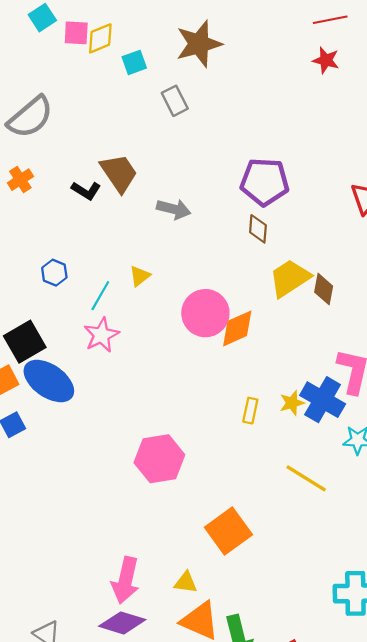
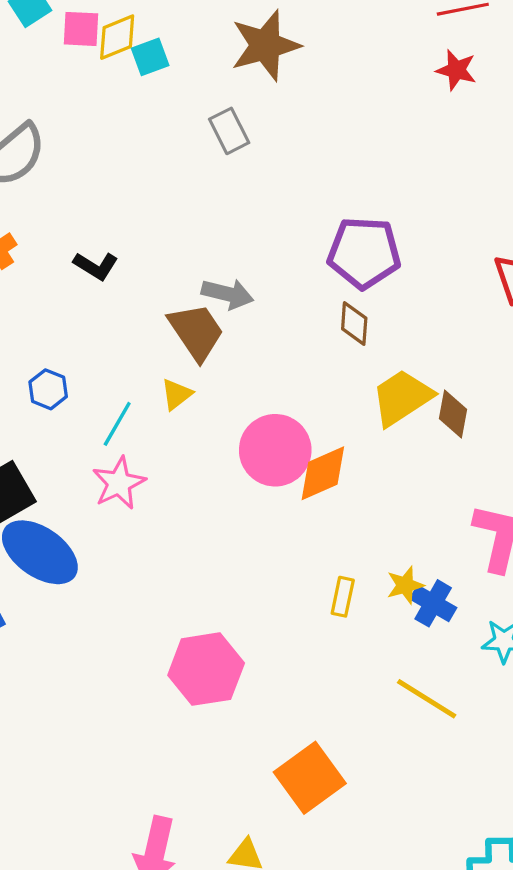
cyan square: (134, 62) -> (150, 57), moved
brown trapezoid: (119, 173) -> (196, 332), moved
blue cross: (323, 400) -> (433, 603), moved, size x0.7

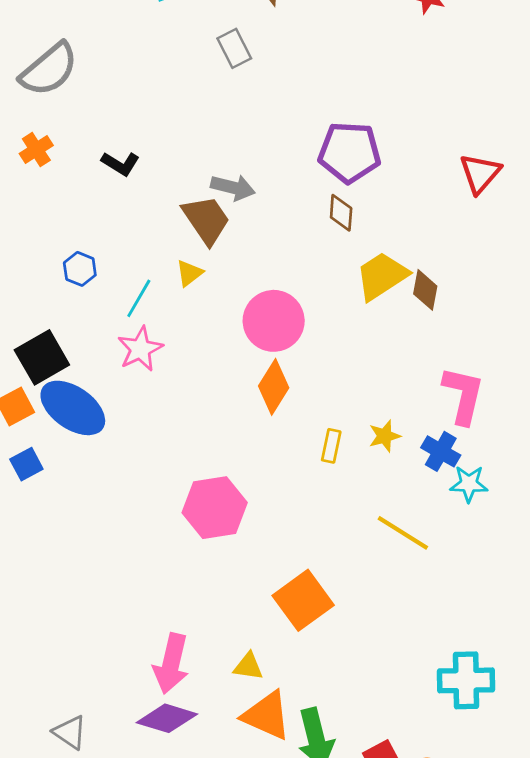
orange diamond: (323, 473) -> (274, 387), moved, turned -34
blue cross: (433, 603) -> (441, 451), moved

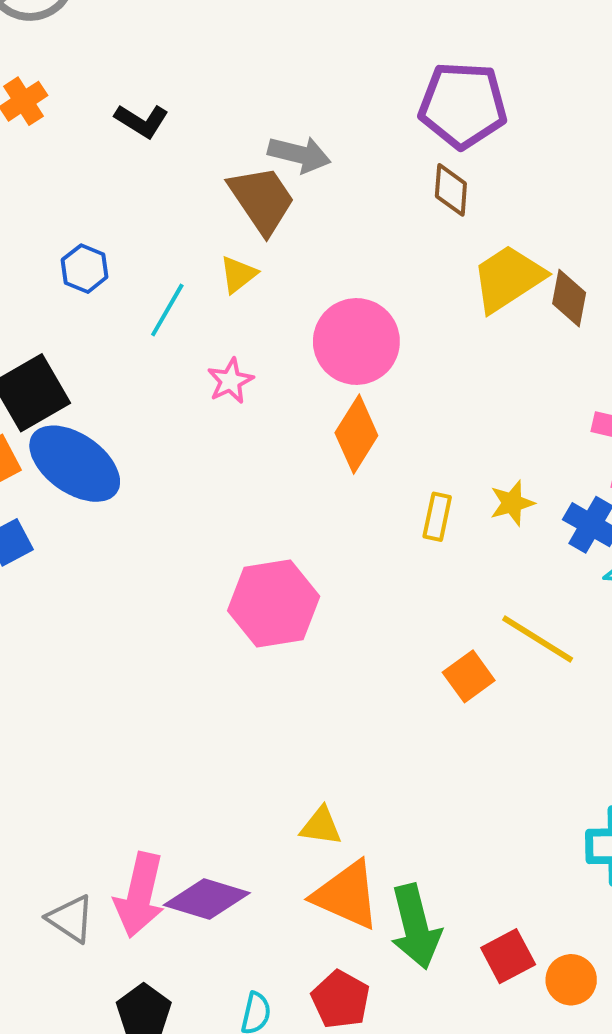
pink star: (140, 349) -> (230, 381), moved, size x0.7
orange square: (303, 600) -> (469, 676), moved, size x0.6
pink arrow: (171, 664) -> (140, 895), moved

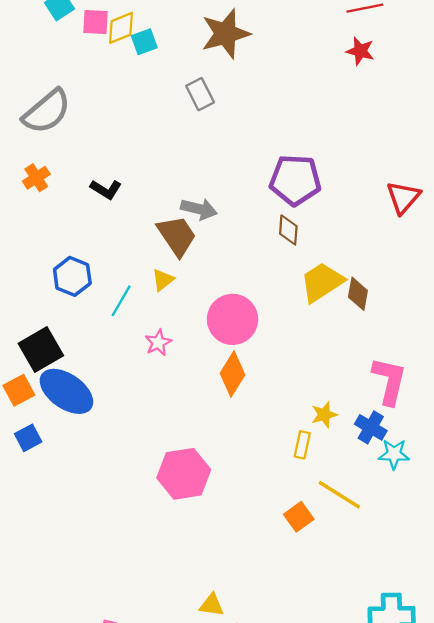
blue hexagon: (85, 269) -> (72, 276), size x1.4
yellow rectangle: (437, 517) -> (302, 445), moved

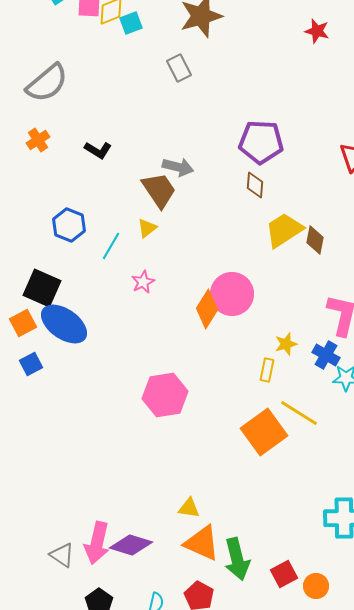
pink circle: (233, 319) -> (232, 294), moved
black square: (41, 350) -> (42, 288), turned -36
orange square: (299, 517) -> (264, 432), size x1.8

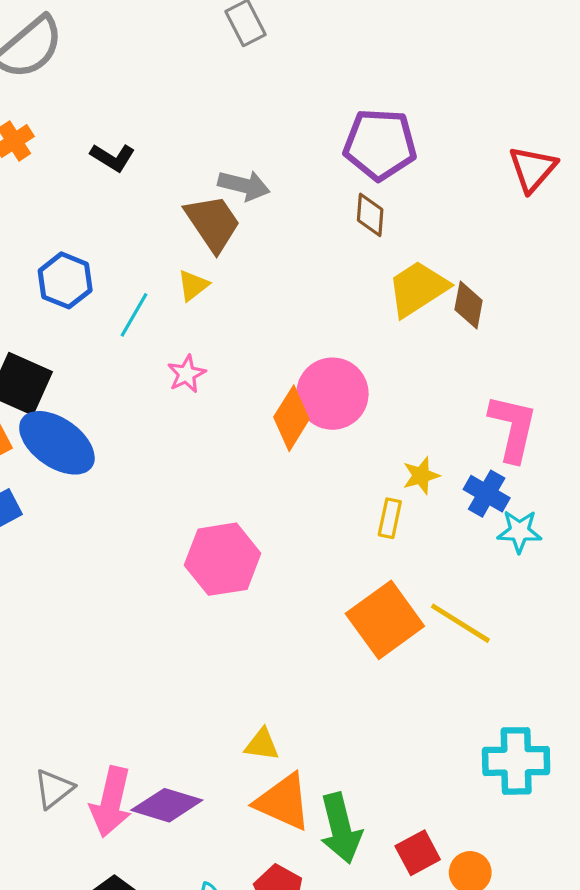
yellow line: (299, 413) -> (460, 623), moved
gray triangle: (62, 555) -> (54, 789), moved, turned 48

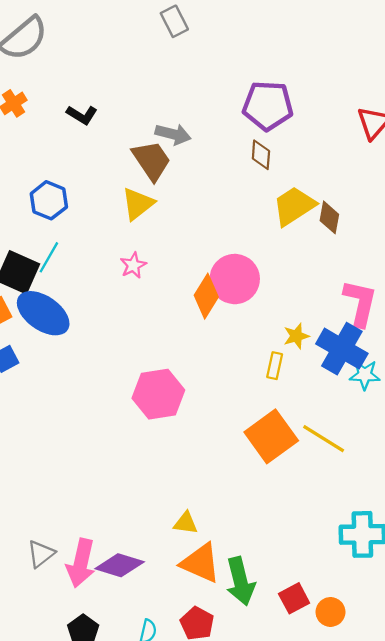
yellow triangle: (193, 285) -> (138, 204), size x1.5
cyan line: (134, 315) -> (49, 257), moved
blue cross: (487, 494) -> (342, 349), size x1.6

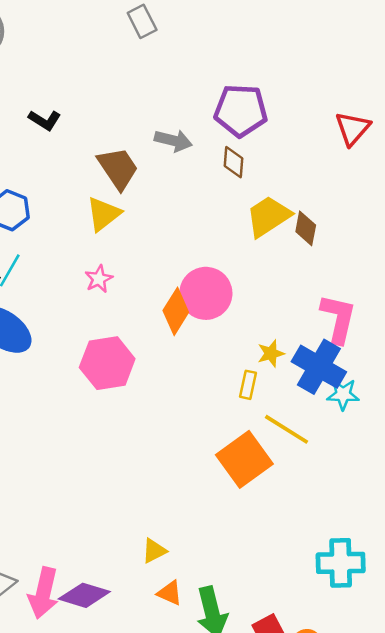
gray arrow: (173, 134) -> (173, 141), moved
pink hexagon: (158, 394) -> (107, 363), moved
yellow line: (324, 439) -> (286, 429), moved
yellow triangle: (186, 523) -> (154, 551), turned -35
orange triangle: (201, 563) -> (170, 593), size x0.6

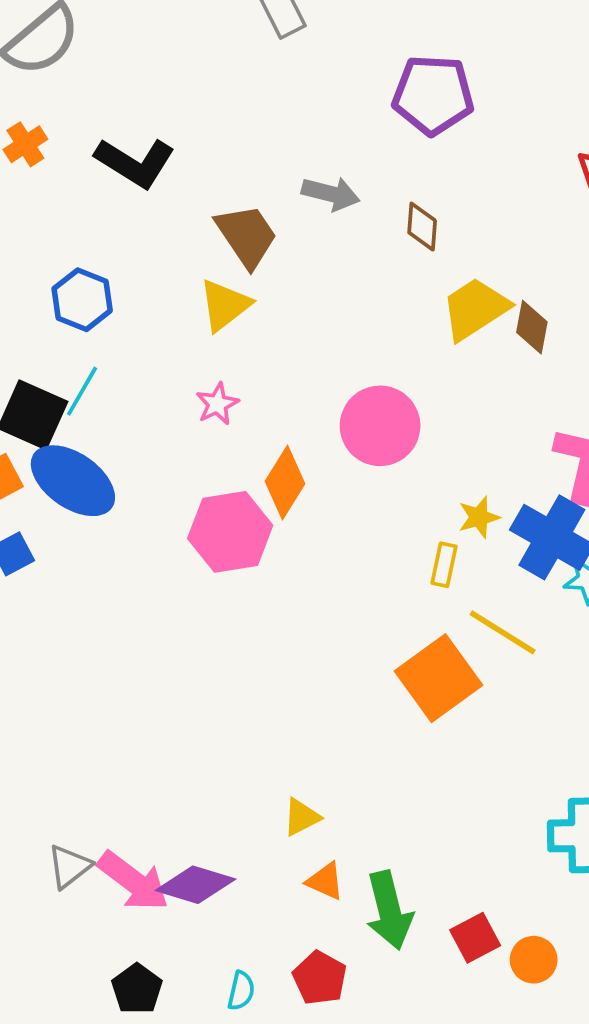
purple pentagon: (241, 110) -> (433, 95), moved
black L-shape: (45, 120) -> (135, 163), size x1.6
orange diamond: (176, 311) -> (285, 483), moved
pink arrow: (43, 593) -> (133, 881), turned -66

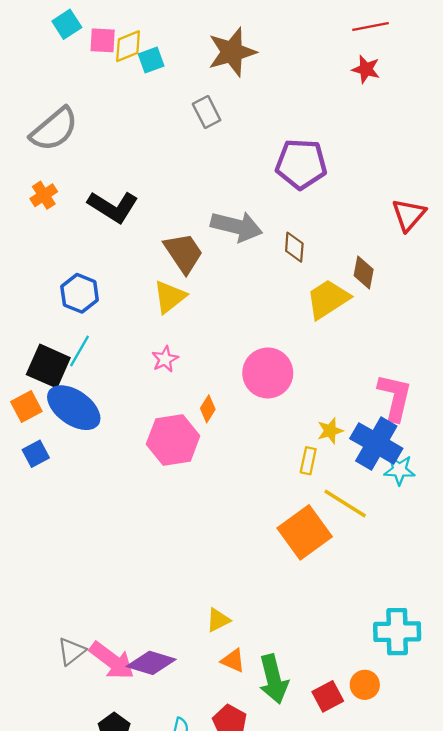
gray arrow: (331, 194) -> (237, 226), size x1.4
brown diamond: (532, 327) -> (364, 273), moved
orange diamond: (285, 483) -> (208, 409), size x0.6
orange circle: (534, 960) -> (365, 685), moved

